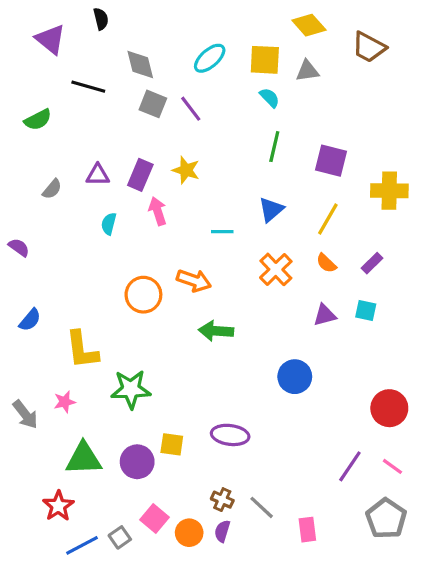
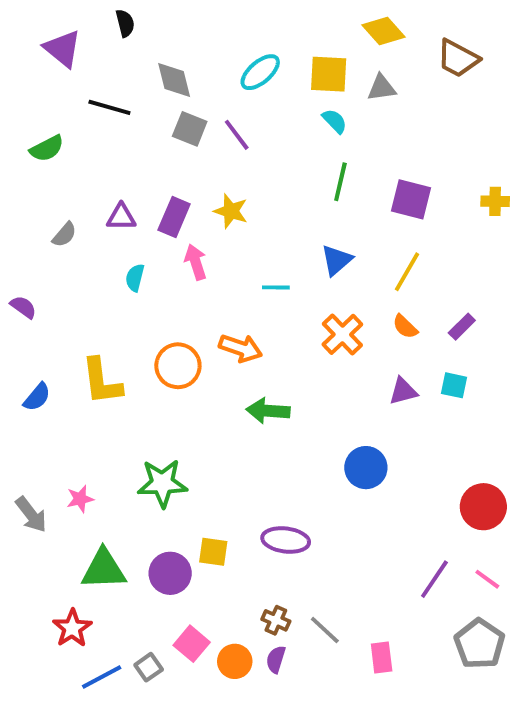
yellow cross: (389, 191) -> (495, 201), moved, size x0.6
yellow L-shape: (82, 350) -> (102, 381), moved

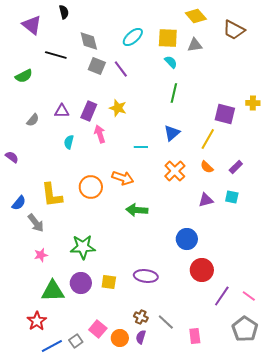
purple square: (411, 199) -> (225, 114), moved
red circle: (483, 507) -> (202, 270), moved
gray arrow: (31, 515) -> (36, 223), moved
purple circle: (170, 573) -> (81, 283), moved

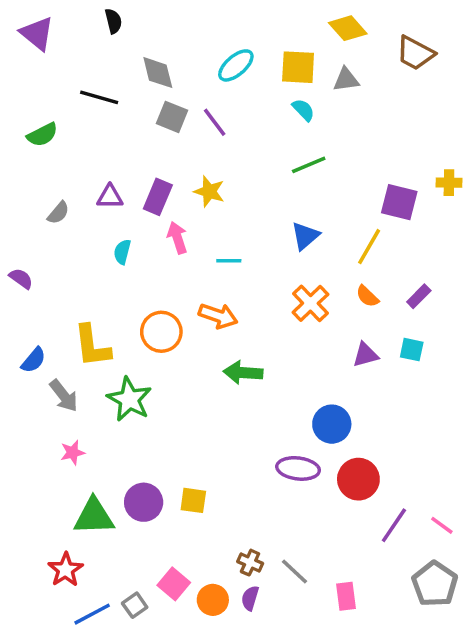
purple triangle: (32, 25) -> (37, 33), moved
green line: (174, 93) -> (309, 165), turned 54
cyan line: (141, 147) -> (229, 261), moved
green star: (83, 247) -> (129, 399), moved, turned 30
purple ellipse: (146, 276) -> (298, 468), moved

